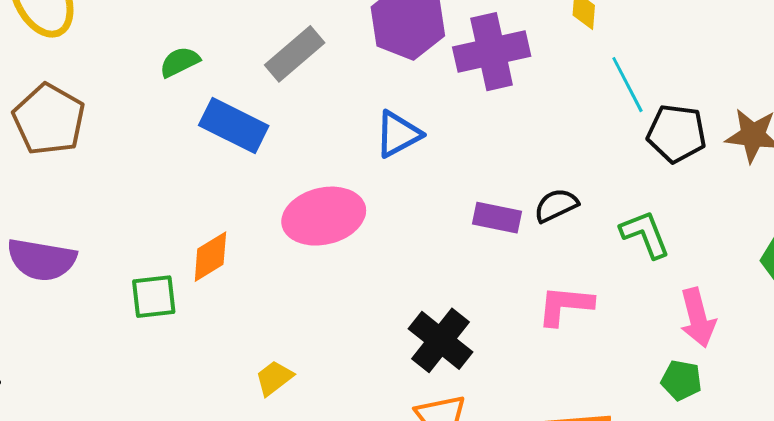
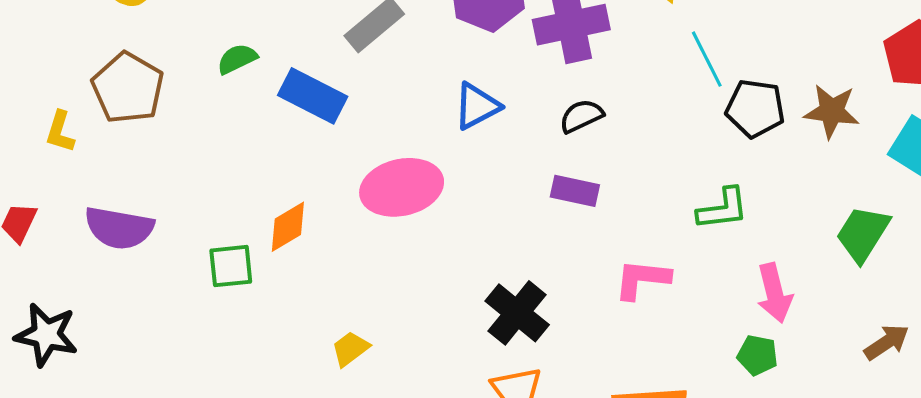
green semicircle: (180, 62) -> (237, 59), moved
black semicircle: (556, 205) -> (581, 116), moved
green L-shape: (645, 234) -> (723, 209), turned 104

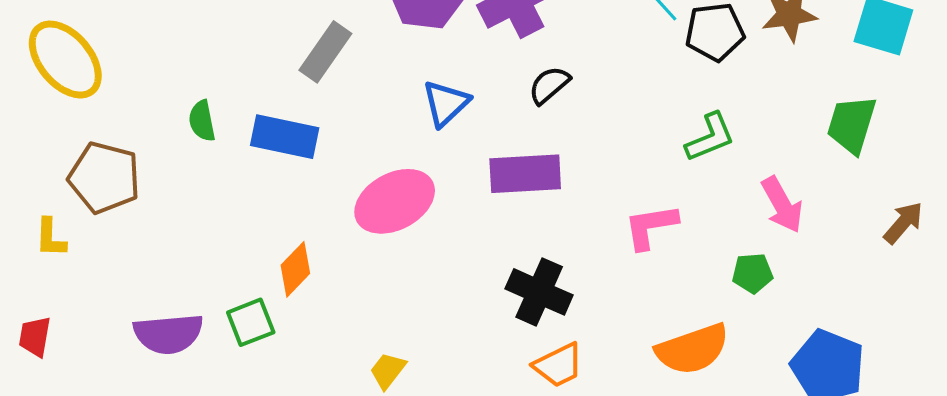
green semicircle: (237, 59) -> (202, 121), turned -60
purple rectangle: (575, 191) -> (525, 174), moved, size x1.5
purple semicircle: (119, 228) -> (168, 334), moved
green pentagon: (758, 355) -> (752, 273), moved

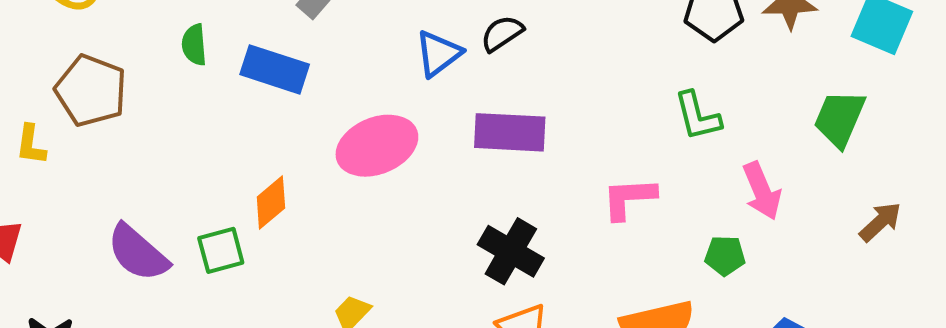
black semicircle: (549, 85) -> (502, 33), moved
green L-shape: (710, 137) -> (697, 116), turned 92
purple semicircle: (168, 334) -> (138, 253), turned 40

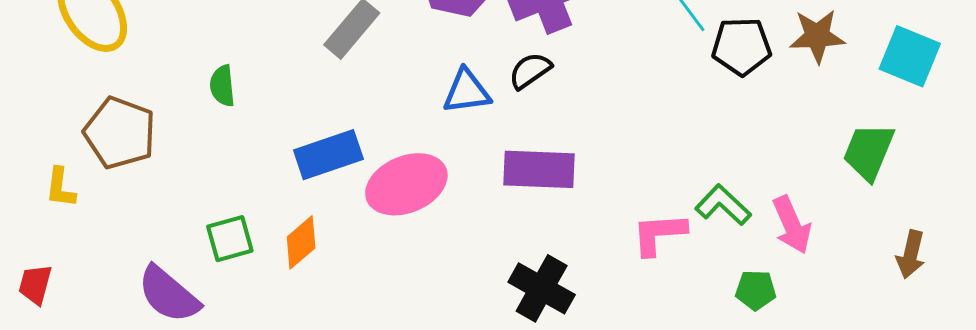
blue triangle: (438, 54) -> (467, 92), turned 30
blue rectangle: (275, 69) -> (328, 155), moved, turned -36
green L-shape: (697, 116) -> (723, 205), moved, turned 148
brown arrow: (880, 222) -> (911, 254), turned 147
green square: (221, 250) -> (230, 239), moved

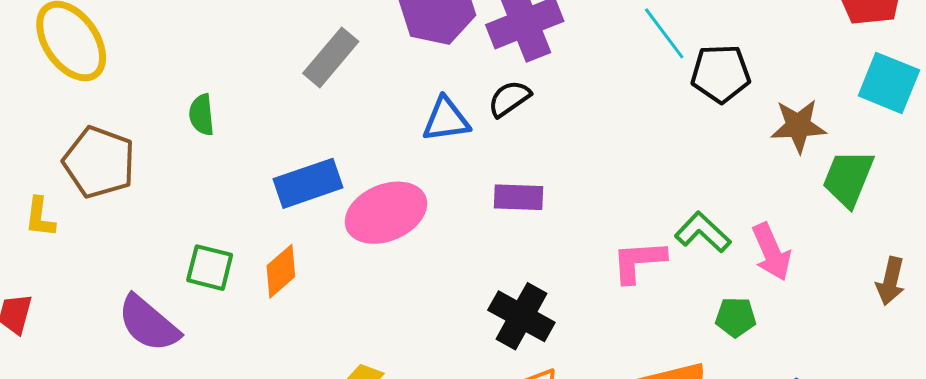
brown star: (817, 36) -> (798, 126), moved
purple rectangle: (539, 169) -> (519, 197), size x0.7
green square: (230, 239) -> (210, 268), turned 30

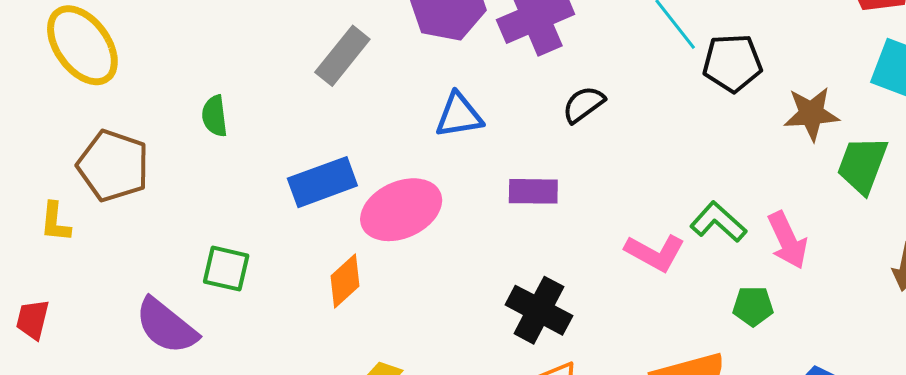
black semicircle: (509, 99) -> (584, 104), moved
pink L-shape: (639, 261) -> (655, 253), turned -146
orange diamond: (281, 271) -> (345, 281), moved

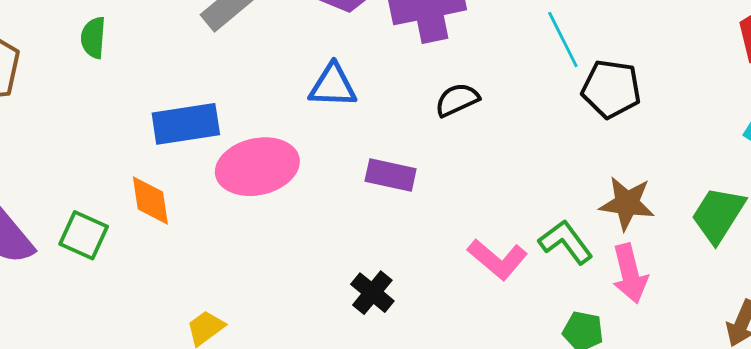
brown star: (811, 114) -> (627, 203), moved
green square: (226, 269) -> (84, 235), moved
orange diamond: (345, 281) -> (150, 201), moved, turned -68
black cross: (539, 310) -> (372, 293), size x0.7

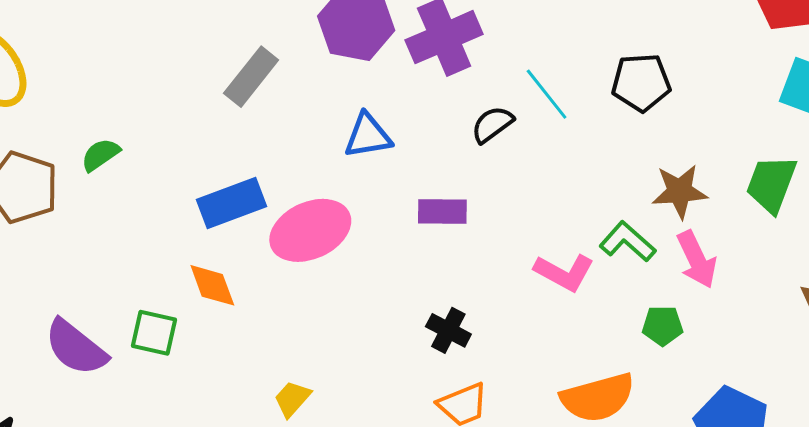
green semicircle: (93, 38) -> (100, 155), moved, turned 63
cyan line: (563, 39) -> (547, 94), moved

